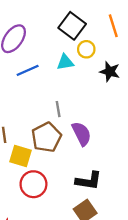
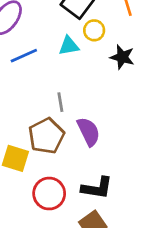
red circle: (33, 184) -> (49, 194), moved

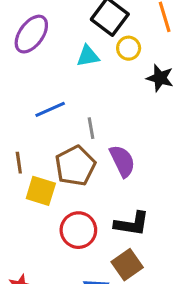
cyan triangle: (69, 46) -> (88, 56), moved
blue line: (24, 56) -> (50, 109), moved

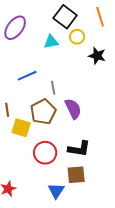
brown square: (127, 265) -> (76, 175), turned 30

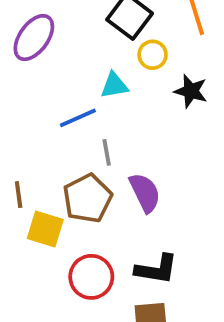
cyan triangle: (51, 42) -> (114, 85), moved
blue line: (27, 76) -> (78, 118), moved

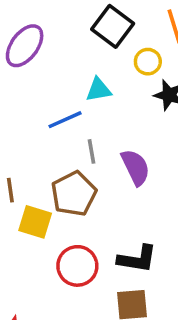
yellow circle: (153, 55) -> (148, 62), moved
purple semicircle: (145, 193) -> (135, 167), moved

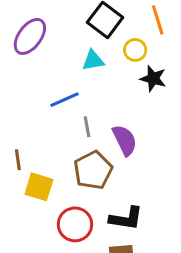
cyan triangle: (99, 90) -> (93, 61), moved
brown pentagon: (74, 194) -> (93, 170), moved

